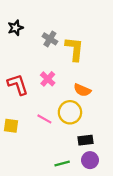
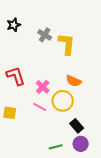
pink cross: (48, 79) -> (43, 87), moved
black rectangle: (86, 140) -> (77, 126), turned 56

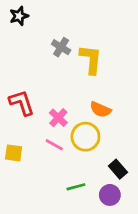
black star: (14, 25) -> (19, 16), moved
black rectangle: (77, 126) -> (118, 169), moved
green line: (56, 147) -> (76, 187), moved

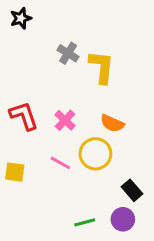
pink cross: (58, 118) -> (65, 120), moved
green line: (76, 187) -> (85, 222), moved

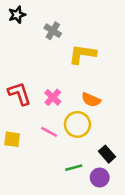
gray cross: (68, 53) -> (53, 31), moved
yellow L-shape: (102, 67) -> (82, 54), turned -88
green line: (85, 222) -> (74, 168), moved

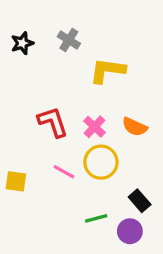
black star: (17, 15) -> (22, 43), moved
red L-shape: (19, 94) -> (53, 122), moved
pink cross: (53, 97) -> (95, 127), moved
orange semicircle: (91, 100) -> (135, 127), moved

